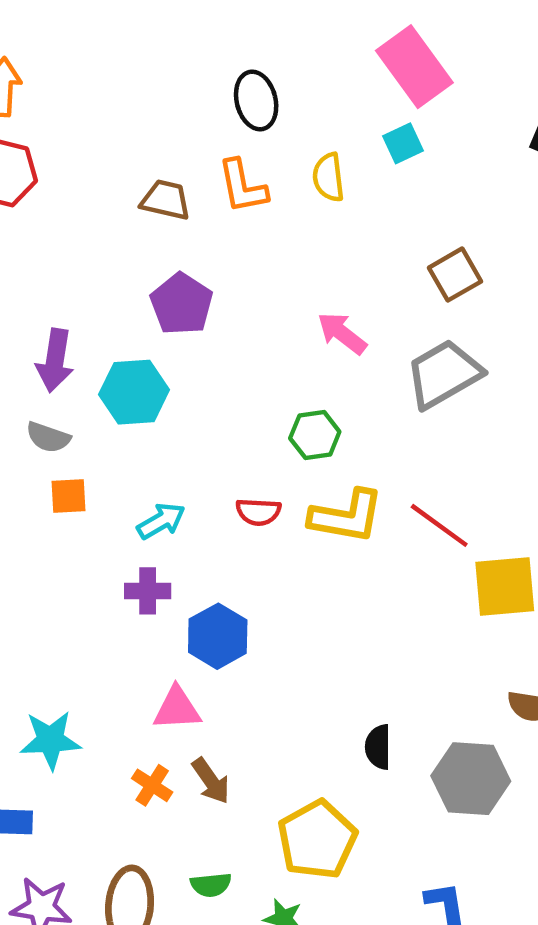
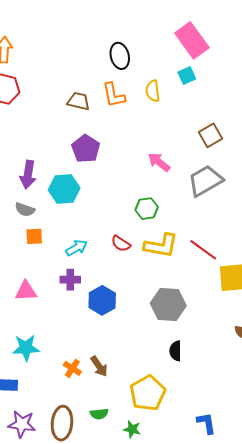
red semicircle: (258, 512) -> (121, 244), turned 30
pink triangle: (177, 709) -> (26, 291), moved
gray hexagon: (471, 779) -> (168, 304), moved

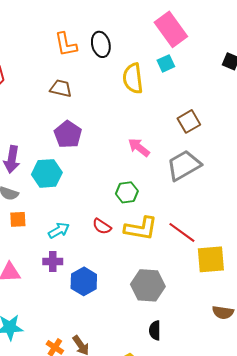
yellow semicircle: (153, 91) -> (133, 78), size x1.4
orange L-shape: (114, 95) -> (66, 44), moved

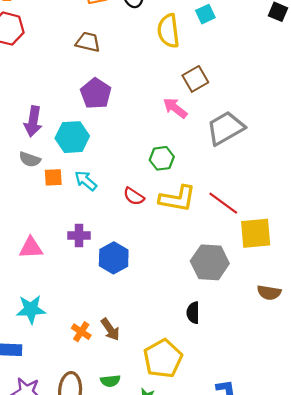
brown square: (189, 121) -> (195, 79), moved
orange square: (18, 219) -> (53, 177), moved
cyan arrow: (59, 230) -> (86, 181), moved, turned -110
gray hexagon: (148, 285) -> (210, 262), moved

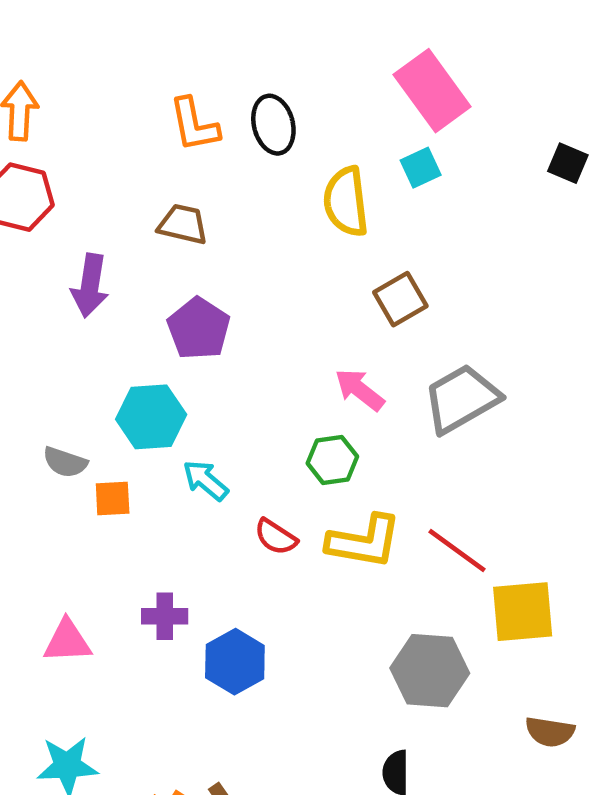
pink arrow: (175, 108) -> (360, 390), moved
purple arrow: (33, 121) -> (90, 285), moved
cyan arrow: (86, 181) -> (205, 480), moved

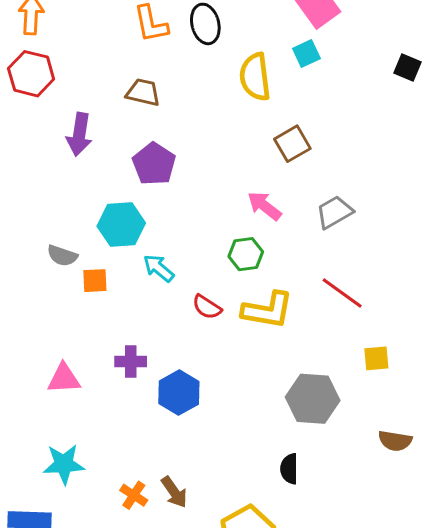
black square: (568, 163) -> (408, 67), moved
gray trapezoid: (461, 399) -> (334, 212), size x0.7
red line: (457, 551) -> (342, 293), moved
yellow square: (523, 612) -> (376, 358), size x0.6

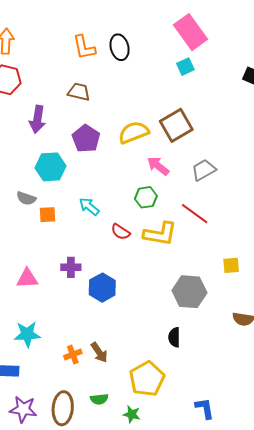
yellow semicircle: (255, 77) -> (134, 132), moved, turned 76
brown square: (292, 144) -> (176, 125), size x1.4
cyan hexagon: (121, 225) -> (51, 167), moved
red line: (342, 293) -> (195, 214), moved
orange cross: (134, 495) -> (73, 355), turned 36

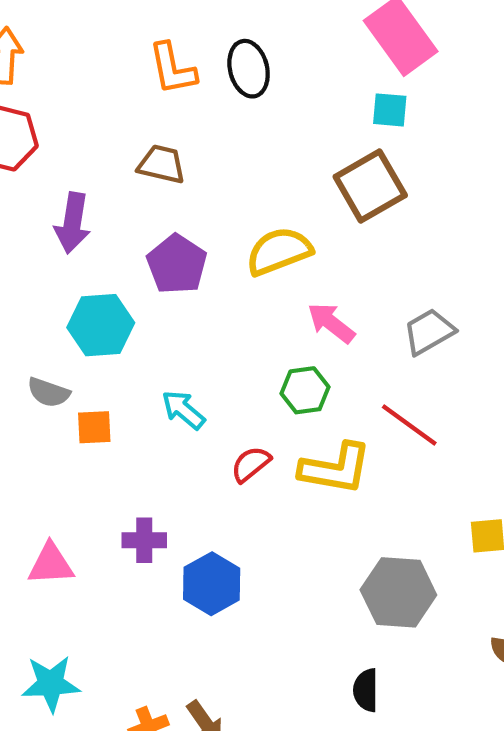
cyan square: (185, 67) -> (390, 110), turned 30
brown square: (176, 125) -> (370, 186), moved
red semicircle: (121, 232) -> (251, 464), turned 108

